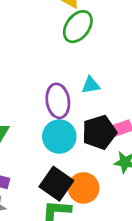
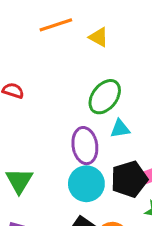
green ellipse: (78, 27) -> (105, 97), moved

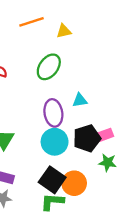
yellow triangle: (99, 37) -> (64, 31), turned -42
green ellipse: (105, 97) -> (49, 67), moved

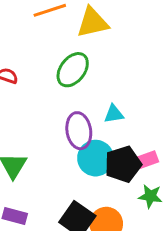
yellow triangle: (64, 31) -> (93, 22), size x1.6
cyan circle: (55, 142) -> (96, 158), moved

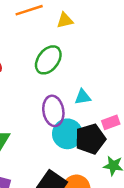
yellow triangle: (93, 22) -> (65, 20), size x0.6
pink rectangle: (147, 160) -> (111, 122), moved

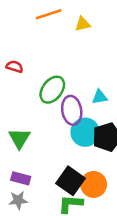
green ellipse: (48, 60) -> (52, 90), moved

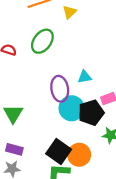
yellow triangle: (83, 24) -> (69, 12), turned -32
green ellipse: (52, 90) -> (42, 41), moved

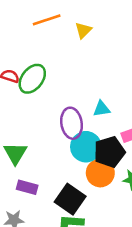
green ellipse: (42, 41) -> (32, 79), moved
purple rectangle: (14, 149) -> (27, 187), moved
orange circle: (79, 155) -> (100, 173), moved

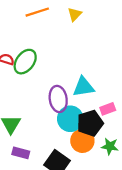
yellow triangle: (83, 30) -> (75, 14), moved
cyan triangle: (102, 109) -> (83, 87), size x1.5

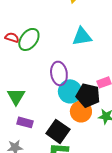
cyan triangle: (83, 87) -> (82, 36), moved
black pentagon: (90, 123) -> (88, 95), turned 30

